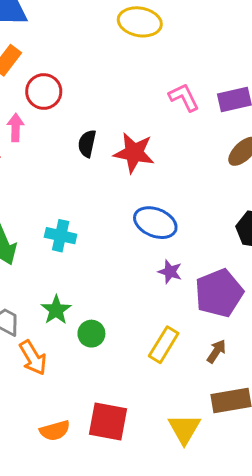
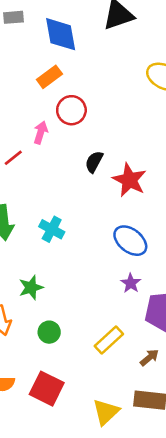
green circle: (91, 334) -> (49, 332), moved

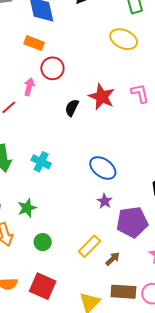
orange rectangle: (49, 77) -> (34, 43), turned 60
red star: (129, 180) -> (102, 97), moved
brown arrow: (149, 358) -> (113, 259), moved

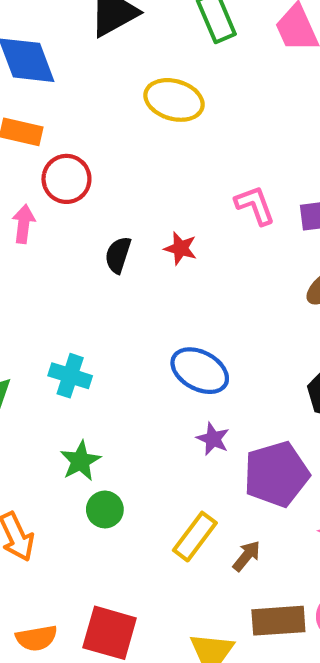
yellow ellipse: (124, 39) -> (174, 100), moved
red star: (102, 97) -> (180, 248), moved, size x0.6
green star: (27, 208) -> (80, 461), moved
green circle: (43, 242) -> (105, 509), moved

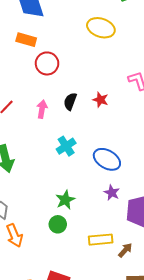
pink arrow: (24, 224) -> (42, 109), moved
cyan cross: (70, 376) -> (66, 146), moved, turned 36
green star: (80, 461) -> (65, 200), moved
yellow rectangle: (195, 537) -> (101, 240), turned 45

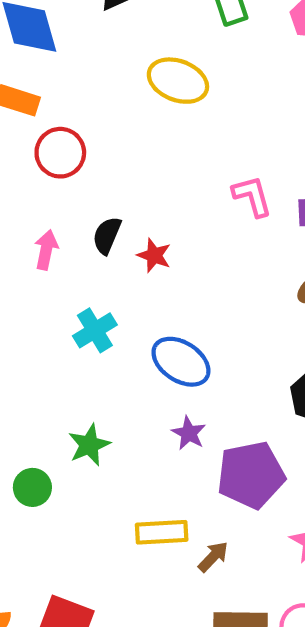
red star: (101, 100) -> (154, 255), moved
green circle: (58, 224) -> (32, 487), moved

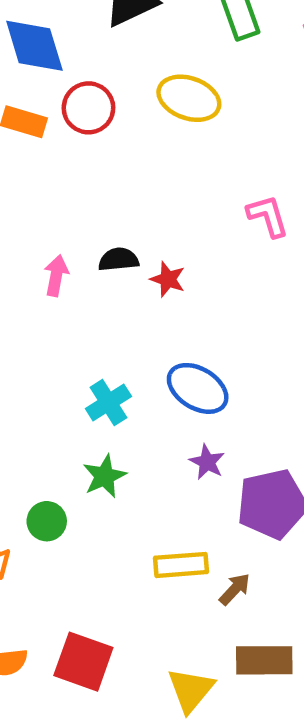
red circle: (60, 153) -> (88, 108), moved
black semicircle: (107, 235) -> (119, 259), turned 63
cyan cross: (95, 330) -> (108, 402), moved

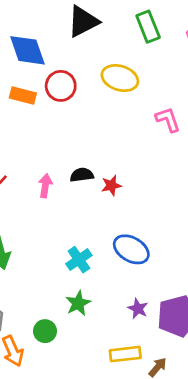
pink L-shape: (268, 216) -> (168, 120), moved
red star: (168, 279) -> (111, 185), turned -30
purple star: (207, 462) -> (138, 309), moved

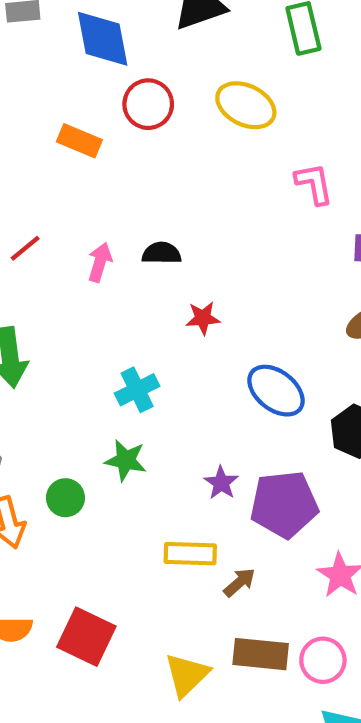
orange rectangle: (23, 95) -> (79, 141), moved
red star: (111, 185) -> (203, 318), moved
blue ellipse: (131, 249) -> (276, 391), moved
green star: (78, 303) -> (126, 460), turned 30

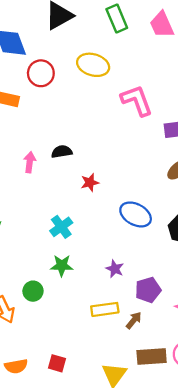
pink L-shape: (314, 184) -> (137, 100), size x1.4
purple pentagon: (284, 504) -> (148, 290), moved, size x0.7
red square: (86, 637) -> (57, 363), size x0.6

